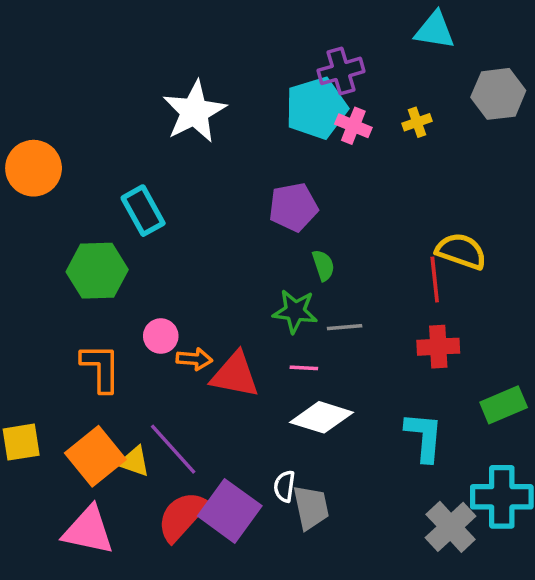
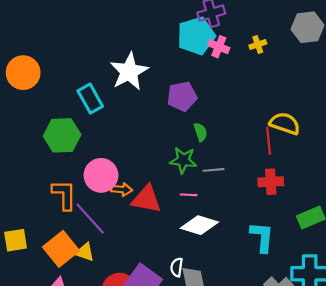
white star: (194, 112) -> (129, 72), moved
pink circle: (161, 336) -> (101, 175), size x1.6
purple line: (173, 449) -> (90, 219), moved

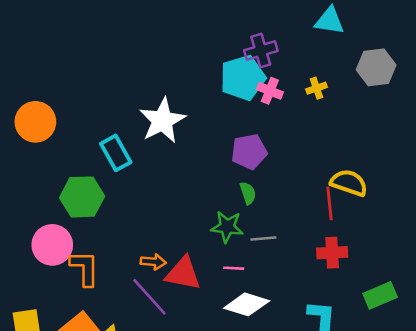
purple pentagon: (182, 96) -> (249, 152), moved
pink circle: (101, 175) -> (52, 245), moved
purple line: (90, 219) -> (149, 297), moved

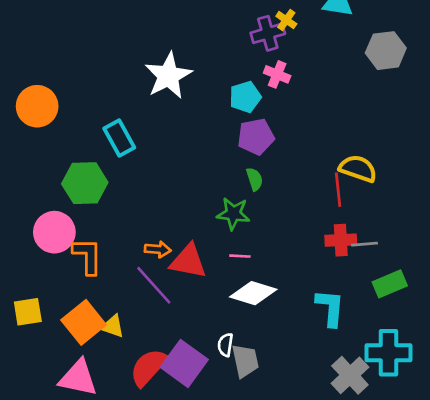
cyan pentagon: (243, 78) -> (245, 97), moved, size x0.7
yellow cross: (317, 88) -> (286, 20), moved, turned -36
white star: (162, 121) -> (168, 76), moved
gray line: (263, 238) -> (365, 244), moved

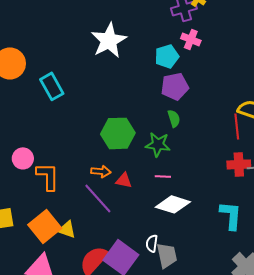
cyan rectangle: (119, 138) -> (52, 86), moved
green hexagon: (85, 183) -> (118, 133), moved
pink circle: (54, 232) -> (23, 158), size x0.7
red triangle: (188, 261) -> (124, 180), size x0.6

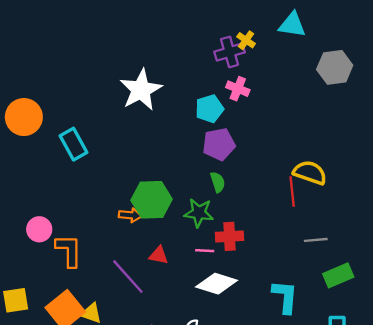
red cross: (239, 164) -> (230, 236), moved
orange arrow: (101, 171) -> (130, 215), moved

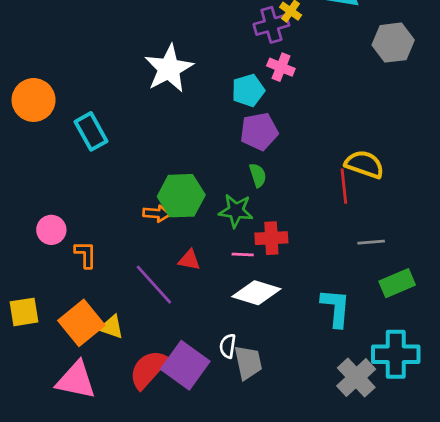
orange L-shape: (69, 251) -> (85, 254), size x0.7

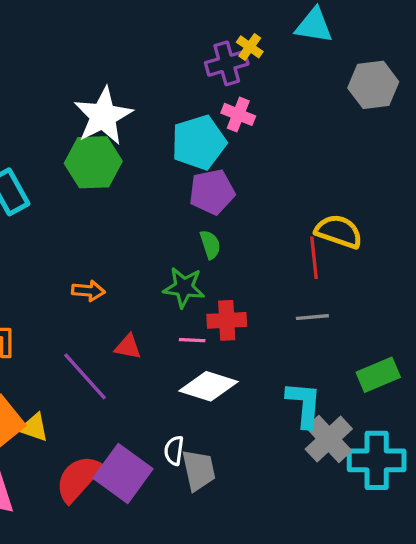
cyan pentagon: (248, 90) -> (199, 142), size x1.4
green hexagon: (181, 196) -> (93, 162), moved
gray line: (371, 242) -> (312, 317), moved
gray cross: (356, 378) -> (329, 439), moved

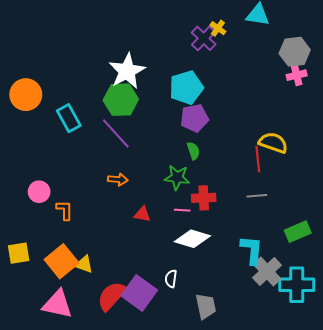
purple cross: (227, 63) -> (204, 38), turned -30
pink cross: (238, 114) -> (297, 75), moved, turned -36
purple line: (85, 376) -> (116, 133), moved
gray trapezoid: (199, 470) -> (206, 306), moved

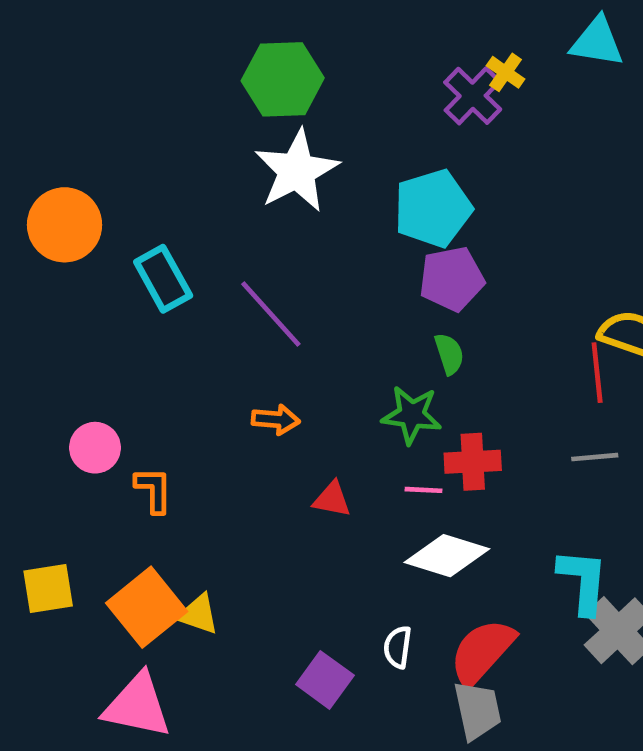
green hexagon: (121, 100) -> (283, 79), moved
purple square: (139, 293) -> (325, 680), size x0.7
red semicircle: (112, 296) -> (482, 652), moved

